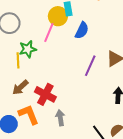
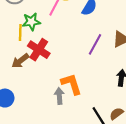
red cross: (45, 94) -> (39, 50), moved
orange L-shape: (29, 115) -> (71, 84), moved

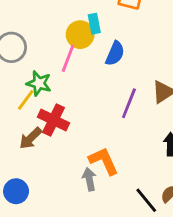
green star: (31, 22) -> (39, 83), turned 30
yellow line: (20, 33) -> (26, 100), turned 42

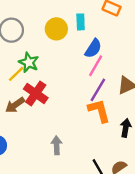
yellow circle: (80, 35) -> (56, 29), moved
pink line: (68, 58) -> (96, 66), moved
orange L-shape: (104, 161) -> (99, 111), moved

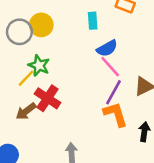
yellow circle: (56, 29) -> (41, 25), moved
blue semicircle: (93, 48) -> (107, 48), turned 30
pink line: (96, 66) -> (110, 67), turned -70

